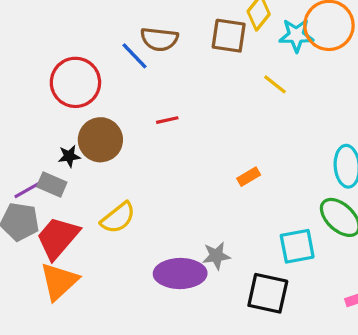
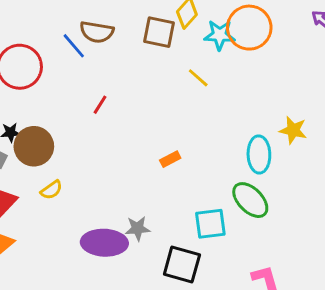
red line: (167, 120) -> (100, 105), turned -48
brown circle: (100, 140) -> (34, 146), moved
yellow semicircle: (118, 218) -> (51, 190), size x0.7

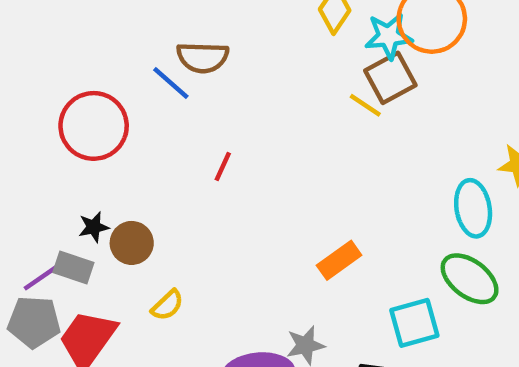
brown square: (159, 32) -> (390, 78), moved, turned -32
brown circle: (34, 146) -> (132, 243), size x0.7
orange rectangle: (170, 159) -> (339, 260), moved, size x1.4

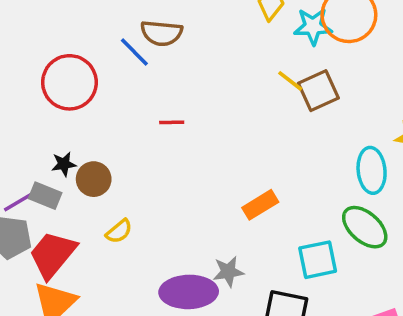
brown square: (390, 78) -> (318, 91), moved
red line: (223, 166) -> (172, 122), turned 60

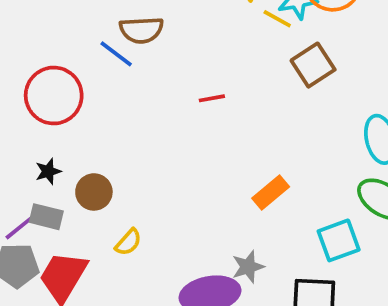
yellow line: (290, 81) -> (277, 19), moved
red line: (172, 122) -> (212, 98), moved
black star: (64, 164) -> (48, 171), moved

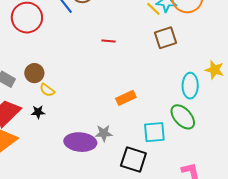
black star: (48, 171) -> (38, 112), moved
yellow semicircle: (128, 242) -> (47, 90), moved, turned 70

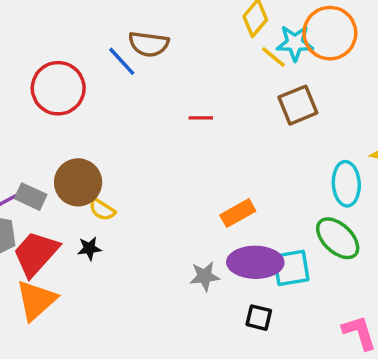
brown circle: (34, 73) -> (78, 182), size x1.4
purple ellipse: (80, 142) -> (255, 262), moved
black square: (133, 160) -> (259, 318), size x0.6

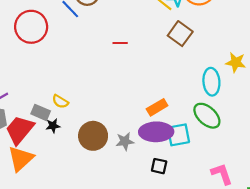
brown square: (298, 105) -> (180, 34), turned -30
brown circle: (78, 182) -> (93, 136), moved
gray rectangle: (31, 197) -> (41, 112), moved
orange rectangle: (238, 213) -> (157, 107), moved

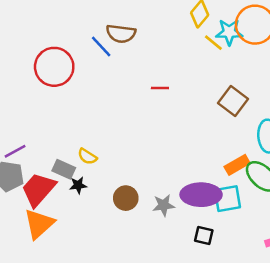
brown square: (180, 34) -> (233, 101), moved
orange rectangle: (157, 107) -> (237, 165), moved
brown circle: (93, 136) -> (126, 198), size x0.7

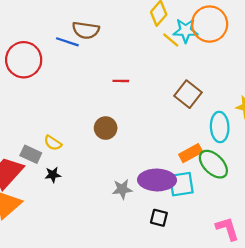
blue line: (101, 47) -> (67, 42), turned -30
black star: (78, 185) -> (53, 175), moved
brown circle: (126, 198) -> (106, 128), moved

